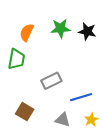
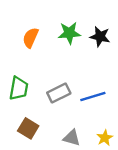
green trapezoid: (16, 59) -> (19, 88), moved
blue line: (81, 97) -> (93, 97), moved

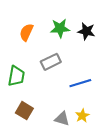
gray rectangle: (59, 93) -> (51, 62), moved
yellow star: (105, 138) -> (82, 116), moved

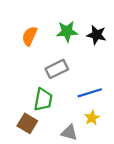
green trapezoid: (16, 76) -> (43, 100), moved
yellow star: (82, 116) -> (92, 118), moved

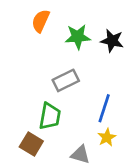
orange semicircle: (30, 36) -> (41, 21), moved
blue line: (90, 93) -> (104, 108), turned -55

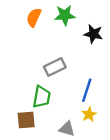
green star: (78, 37) -> (65, 15), moved
brown square: (31, 144) -> (26, 120), turned -36

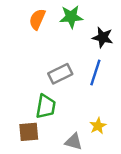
blue line: (87, 90) -> (95, 73), moved

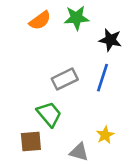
orange semicircle: (37, 19) -> (40, 20), turned -150
green trapezoid: (46, 106) -> (49, 114), turned -50

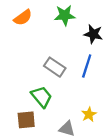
orange semicircle: (40, 20) -> (23, 18), moved
gray rectangle: (65, 79) -> (55, 67), turned 60

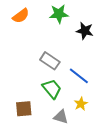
blue line: (87, 66) -> (79, 76), moved, turned -70
green trapezoid: (42, 97) -> (52, 89), moved

